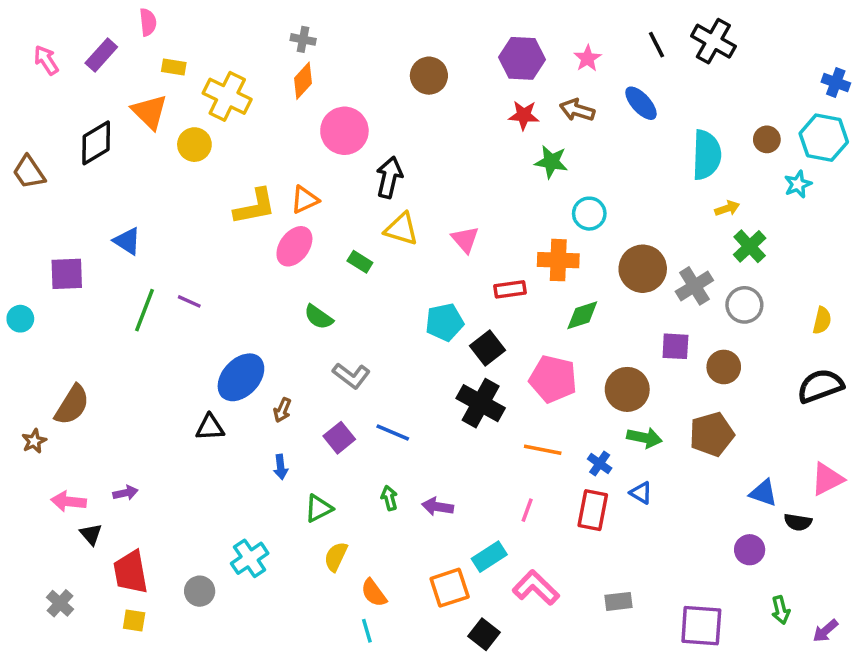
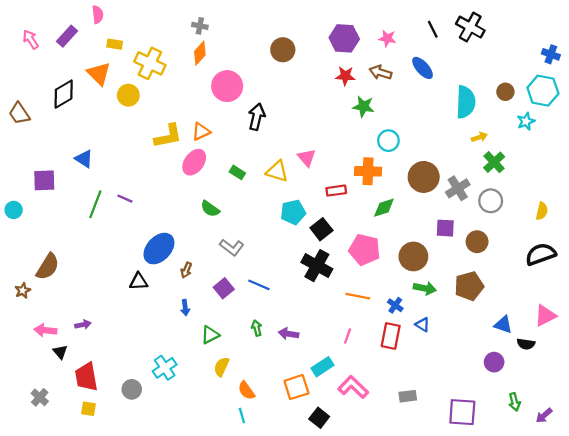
pink star: (588, 58) -> (387, 38), turned -30
yellow triangle: (401, 229) -> (277, 171), moved

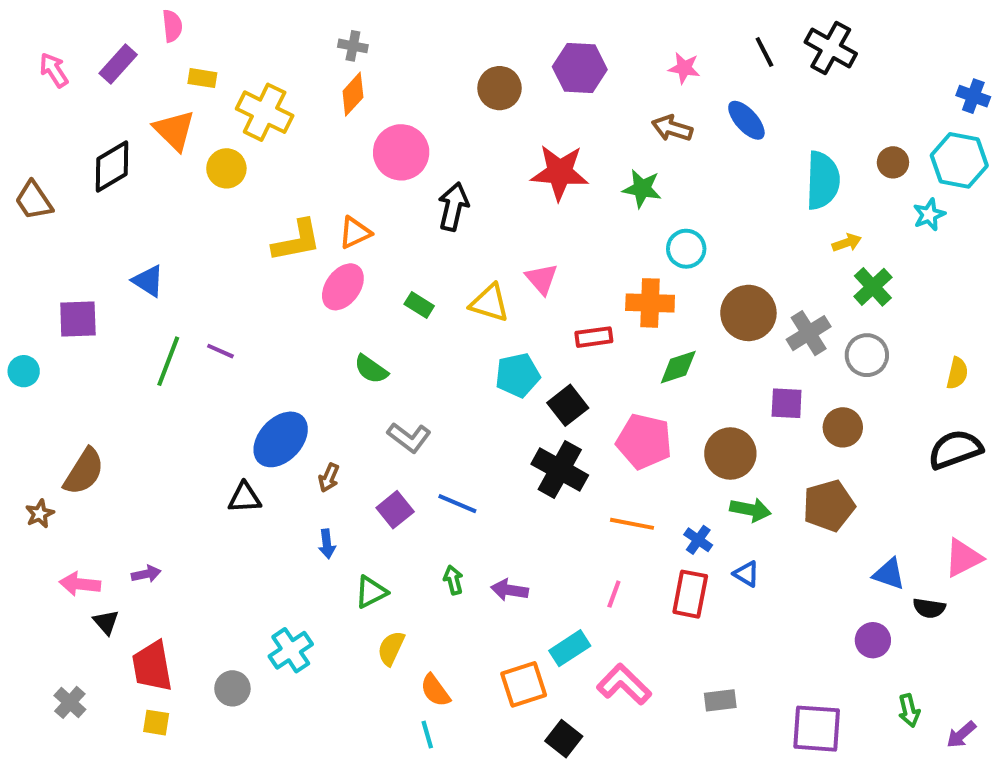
purple hexagon: (344, 38) -> (580, 68), moved
red star: (345, 76) -> (560, 172), moved, size x1.6

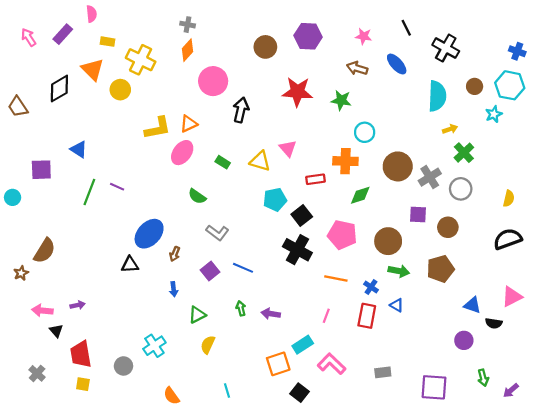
black cross: (831, 48) -> (446, 48), moved
orange semicircle: (435, 690) -> (172, 396), moved

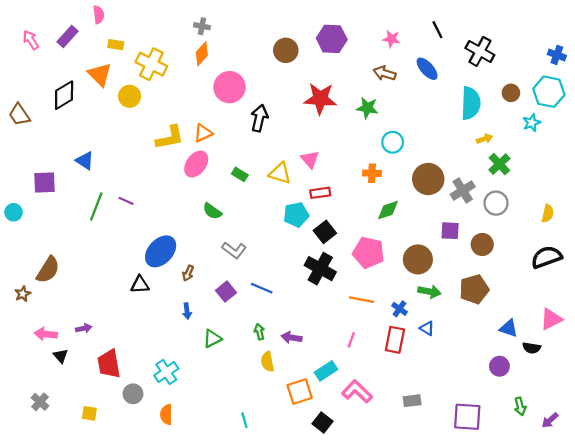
orange cross: (345, 161) -> (372, 173), size x0.7
red rectangle: (316, 179) -> (320, 193), moved
yellow semicircle: (208, 345) -> (267, 362), moved, turned -36
red trapezoid: (81, 354) -> (109, 364), moved
orange semicircle: (172, 396) -> (166, 414), moved, turned 36

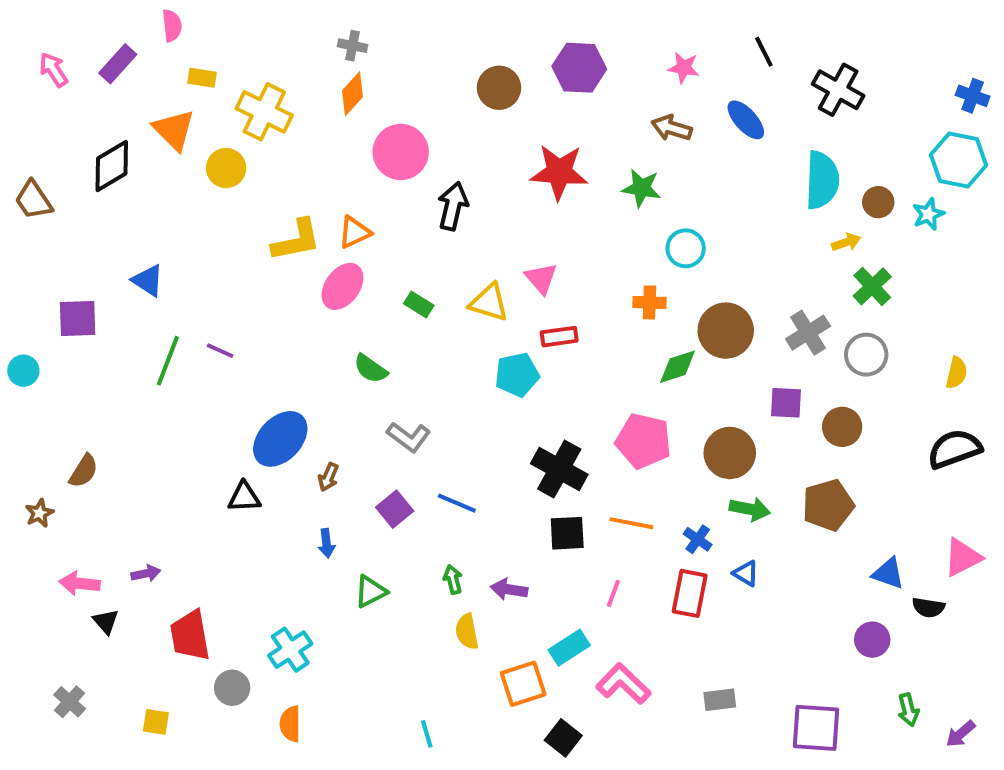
brown circle: (511, 93) -> (878, 202), moved
brown circle: (428, 179) -> (726, 331), moved
black square: (325, 232) -> (567, 533), moved, turned 35
brown semicircle: (48, 270) -> (84, 471), size x0.7

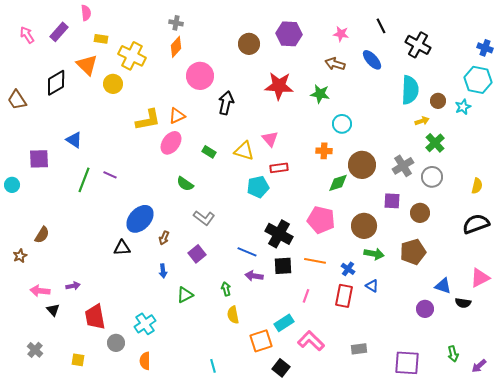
blue line: (457, 503) -> (247, 252), moved
purple arrow: (509, 589) -> (254, 276), moved
purple circle: (872, 640) -> (425, 309), moved

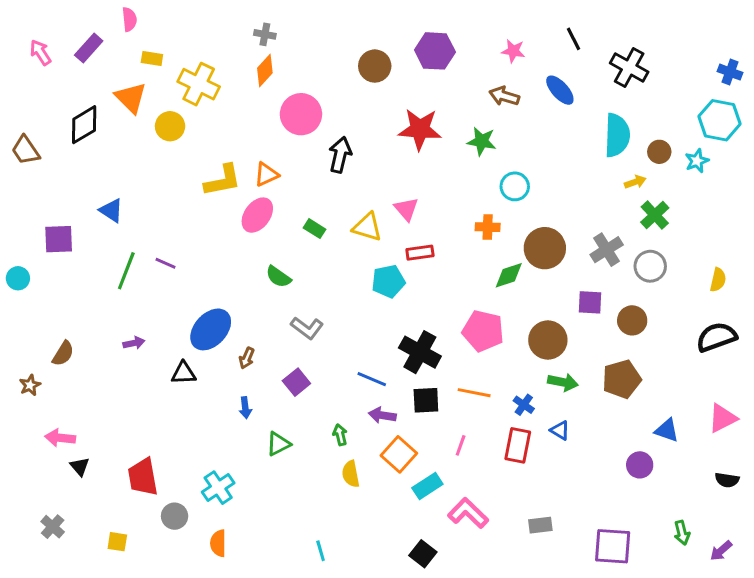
purple arrow: (73, 286) -> (134, 343), moved
black semicircle: (463, 303) -> (727, 480), moved
orange square: (261, 341) -> (399, 454), moved, turned -30

